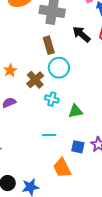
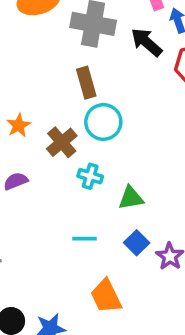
black arrow: (81, 34) -> (147, 42), moved
blue square: (78, 147) -> (137, 243), moved, turned 32

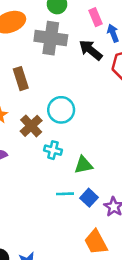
brown rectangle: (86, 83) -> (21, 79), moved
cyan line: (85, 239) -> (65, 194), moved
orange trapezoid: (106, 296) -> (96, 242), moved

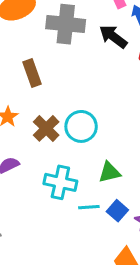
cyan circle: (61, 110) -> (81, 126), moved
cyan cross: (53, 150) -> (60, 182), moved, size x1.5

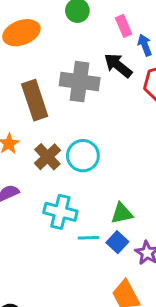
gray cross: (66, 24) -> (80, 82), moved
brown rectangle: (32, 73) -> (35, 100), size x1.4
green triangle: (110, 172) -> (122, 213), moved

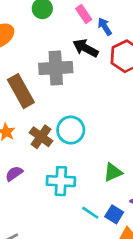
cyan line: (89, 238) -> (90, 213), moved, turned 48
blue square: (117, 242) -> (114, 214), moved

